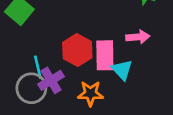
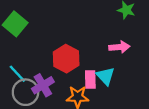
pink rectangle: (105, 55) -> (90, 79), moved, size x0.7
cyan line: (38, 67) -> (17, 74), moved, turned -30

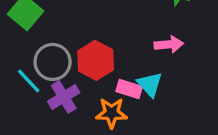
pink rectangle: (90, 79) -> (129, 89), turned -72
gray circle: (26, 92) -> (53, 62), moved

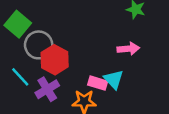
red hexagon: (96, 60) -> (55, 60), moved
gray circle: (53, 62) -> (39, 45), moved

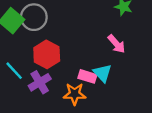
gray circle: (39, 45) -> (34, 17), moved
pink arrow: (128, 49) -> (116, 44), turned 54

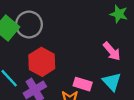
cyan triangle: (102, 73) -> (112, 82), moved

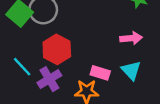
pink arrow: (112, 51) -> (131, 38), turned -54

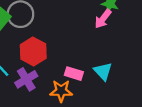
pink arrow: (131, 38) -> (103, 19), moved, turned 132

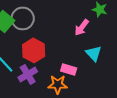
pink arrow: (103, 19) -> (82, 27), moved
cyan triangle: (103, 71) -> (94, 53), moved

